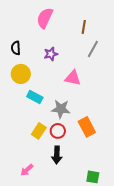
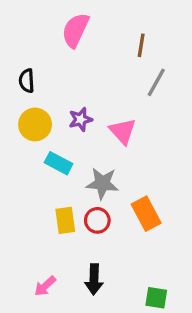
purple star: (51, 54) -> (80, 119), moved
pink triangle: (73, 78) -> (123, 131), turned 36
yellow rectangle: (39, 131) -> (65, 220), turned -42
black arrow: (57, 155) -> (94, 279), moved

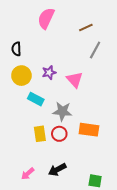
brown line: (141, 45) -> (86, 27), turned 56
orange rectangle: (146, 214) -> (89, 130), turned -54
black arrow: (94, 279) -> (57, 170), turned 60

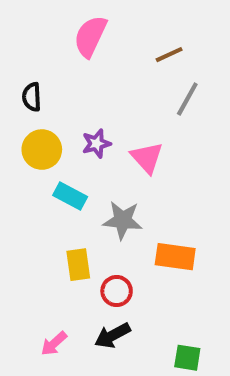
red circle: (59, 134) -> (117, 291), moved

